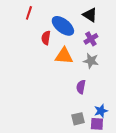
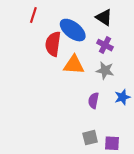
red semicircle: (46, 38) -> (53, 44), size x1.5
purple cross: (91, 39) -> (105, 45), turned -32
blue star: (101, 111) -> (122, 97), moved

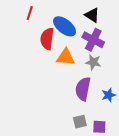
purple cross: (105, 45) -> (93, 40), size x1.5
blue star: (122, 97) -> (109, 95), moved
purple semicircle: (93, 101) -> (83, 89), size x1.6

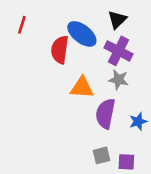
red line: (30, 13) -> (22, 25), moved
black triangle: (92, 15) -> (117, 20), turned 42
orange triangle: (66, 57) -> (82, 87), moved

